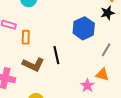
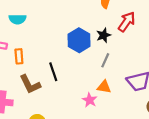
black star: (108, 13) -> (104, 35), moved
brown L-shape: (33, 64) -> (30, 84), turned 45

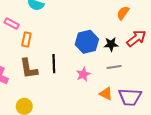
gray line: (105, 60) -> (114, 67), moved, turned 40
orange triangle: (104, 87) -> (106, 94), moved
pink star: (90, 100) -> (83, 74), moved

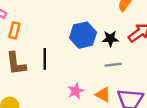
pink star: (83, 74) -> (76, 91), moved

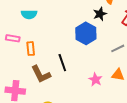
black star: (110, 39) -> (100, 14), moved

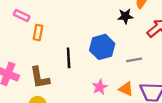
blue hexagon: (86, 33) -> (102, 47), moved
brown L-shape: (41, 74) -> (40, 78), moved

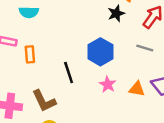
gray line: (134, 60) -> (145, 48), moved, turned 42
pink star: (100, 87) -> (108, 84), moved

